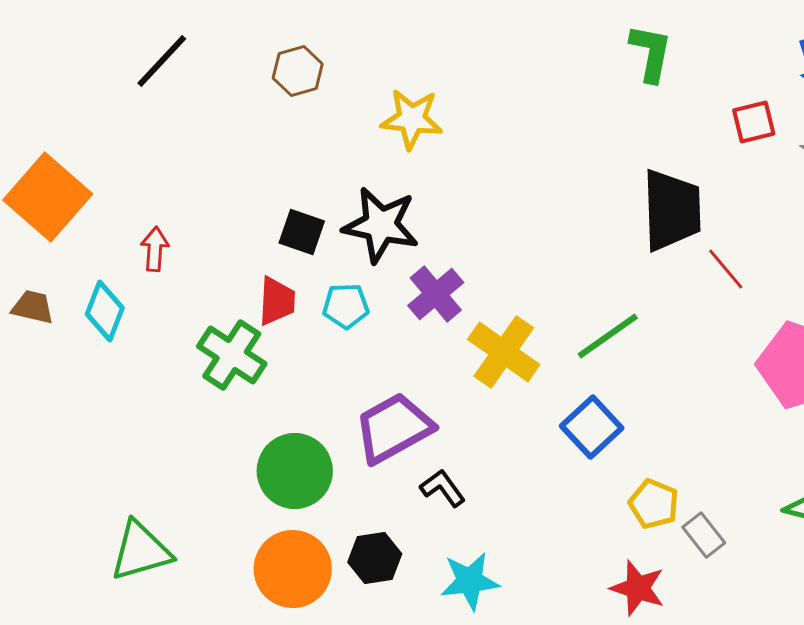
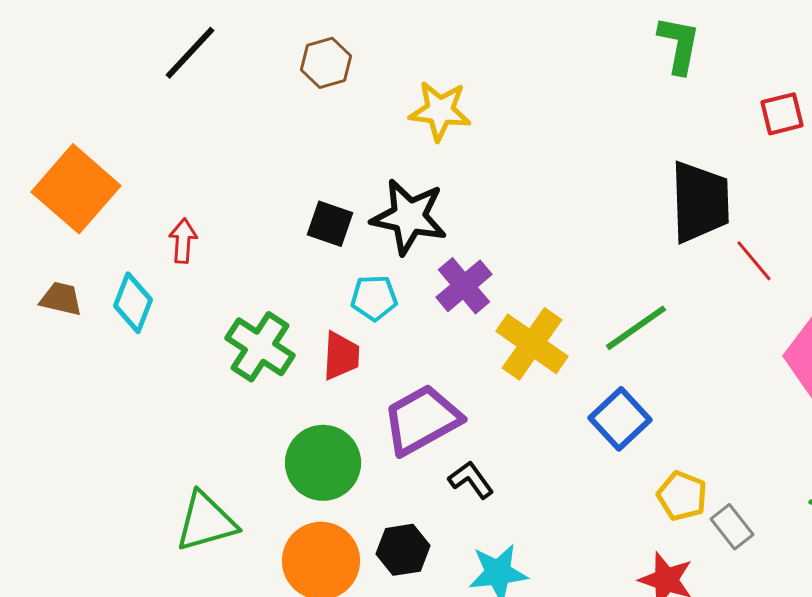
red trapezoid: (277, 301) -> (341, 356), moved
green triangle: (141, 551) -> (206, 522), moved

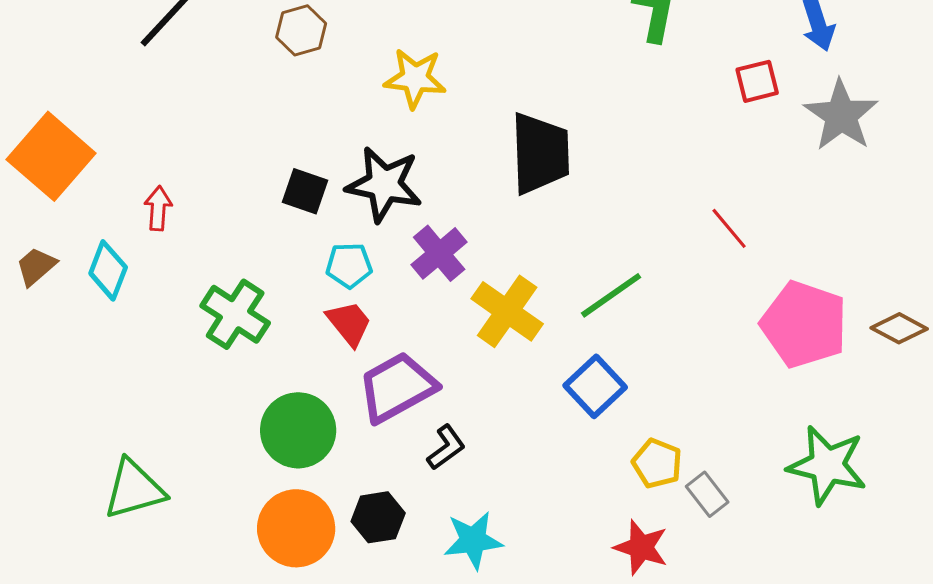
black trapezoid: (700, 202) -> (540, 153), moved
brown trapezoid: (61, 299) -> (36, 266), turned -54
red trapezoid: (341, 356) -> (349, 323), moved, turned -42
black L-shape: (471, 480) -> (446, 447), turned 90
green triangle: (206, 522) -> (134, 489), moved

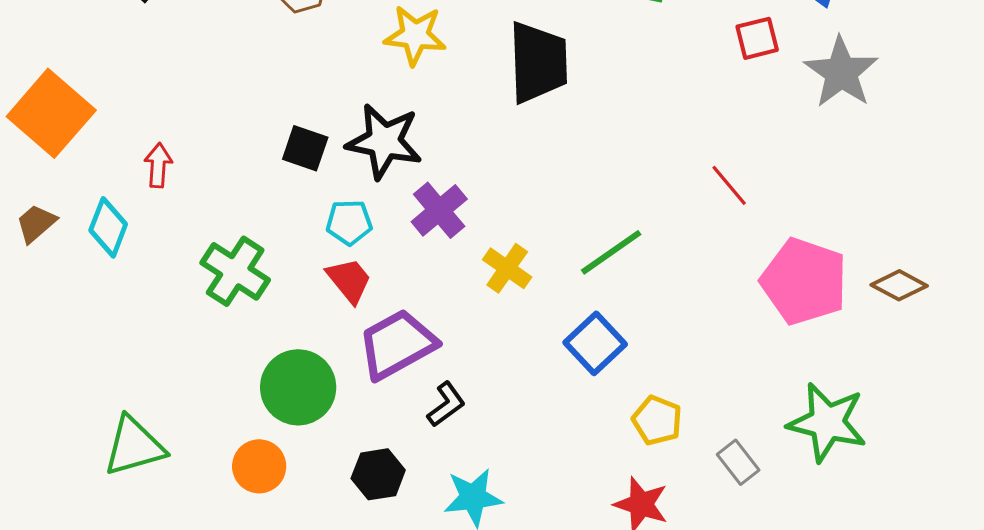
black trapezoid: (540, 153) -> (538, 62), moved
yellow cross: (507, 311) -> (507, 268), size x0.7
gray rectangle: (707, 494) -> (738, 462), moved
orange circle: (296, 528) -> (259, 466), moved, size x0.7

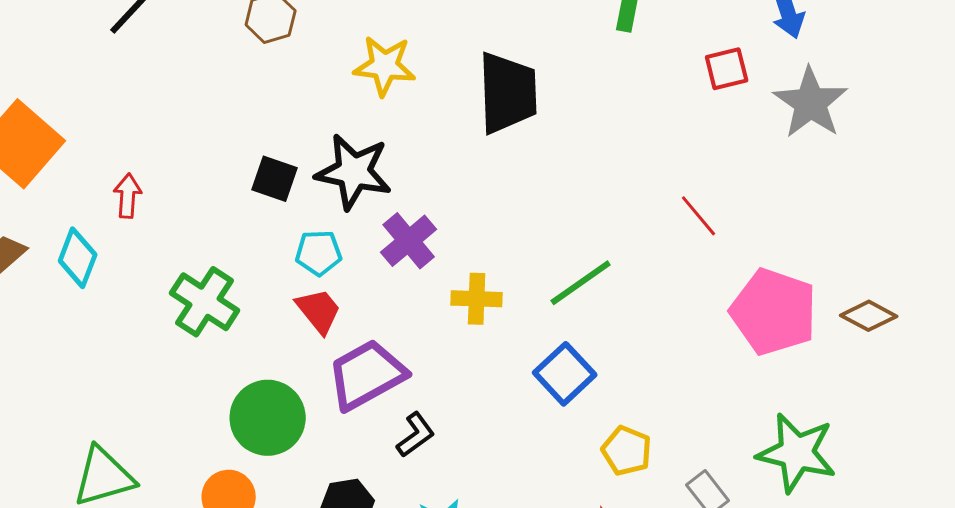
yellow cross: (507, 268) -> (477, 299), turned -33

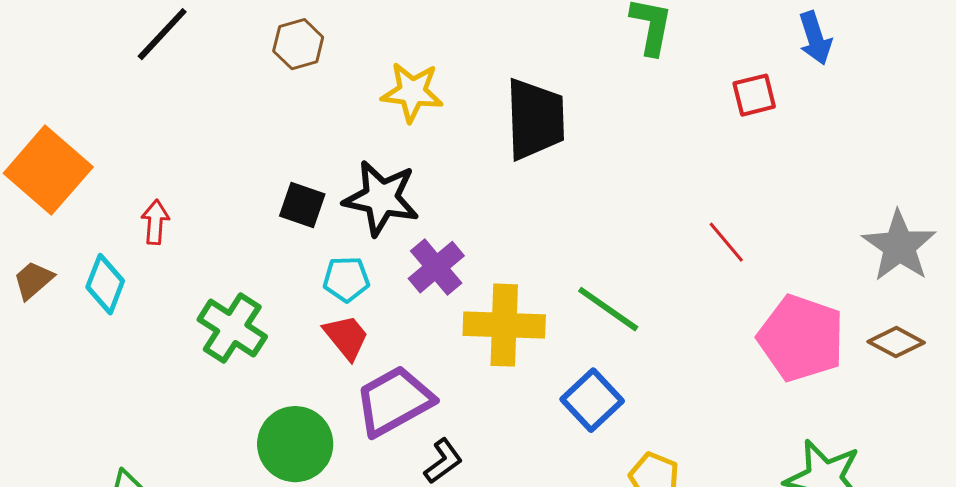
gray star: (811, 103) -> (899, 246), moved
green line: (581, 283) -> (608, 309), turned 70
yellow cross: (477, 299) -> (504, 325), size x1.6

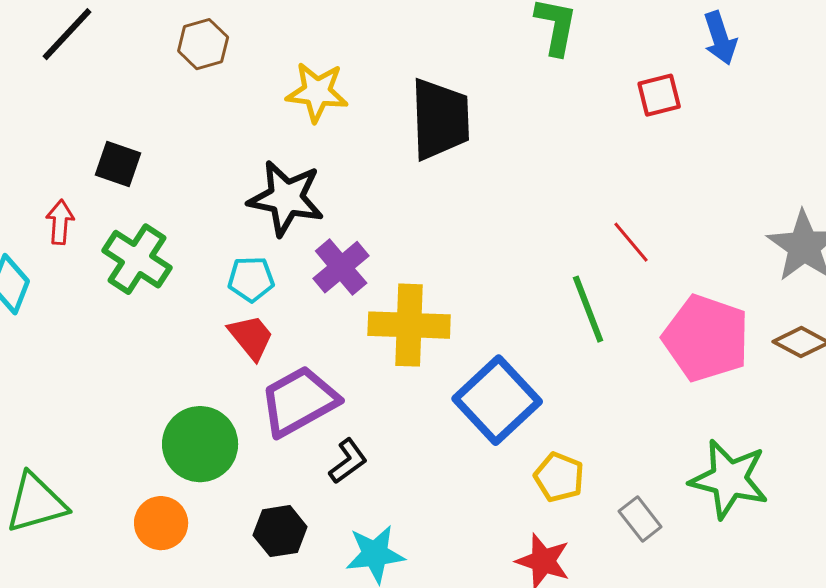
black square: (302, 205) -> (118, 164), moved
green line: (608, 309) -> (588, 309), moved, turned 34
green cross: (232, 328) -> (137, 259), moved
blue square: (592, 400) -> (497, 400), size x1.4

